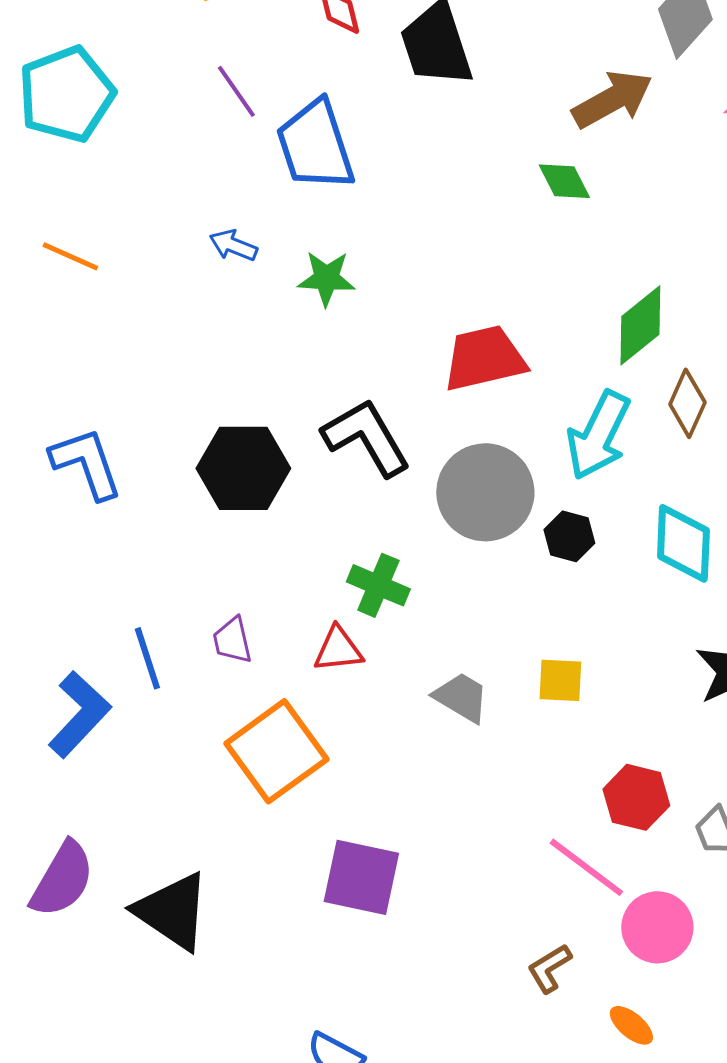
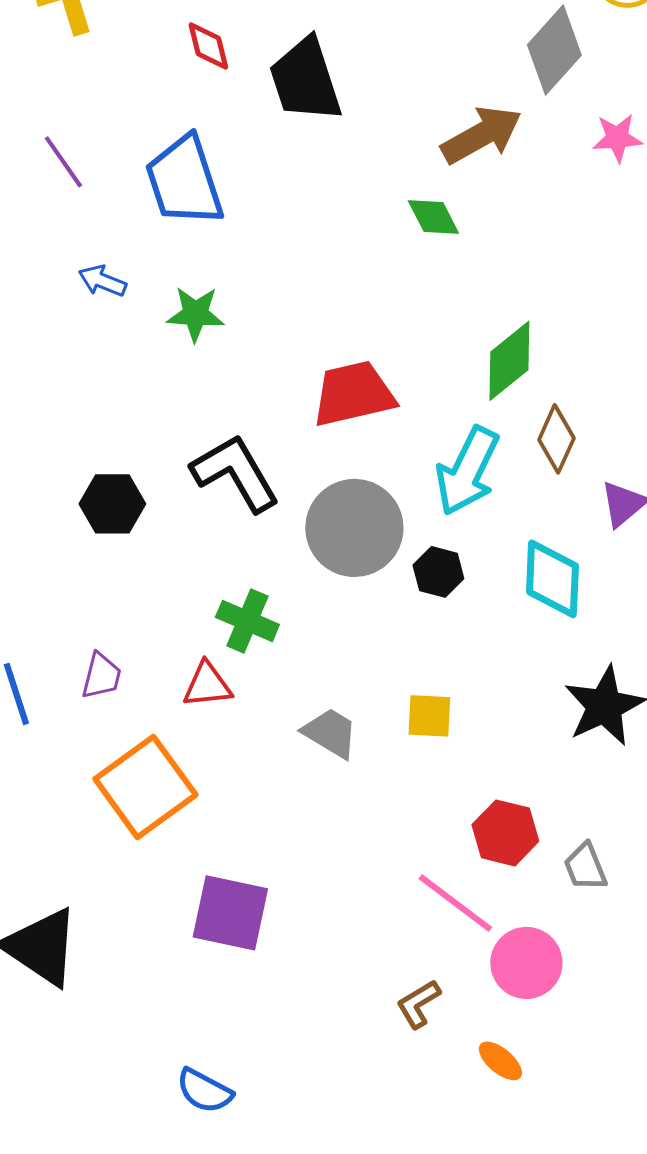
purple line: (236, 91) -> (63, 162), moved
black hexagon: (243, 468) -> (112, 504), size x0.7
purple trapezoid: (232, 640) -> (101, 676), turned -153

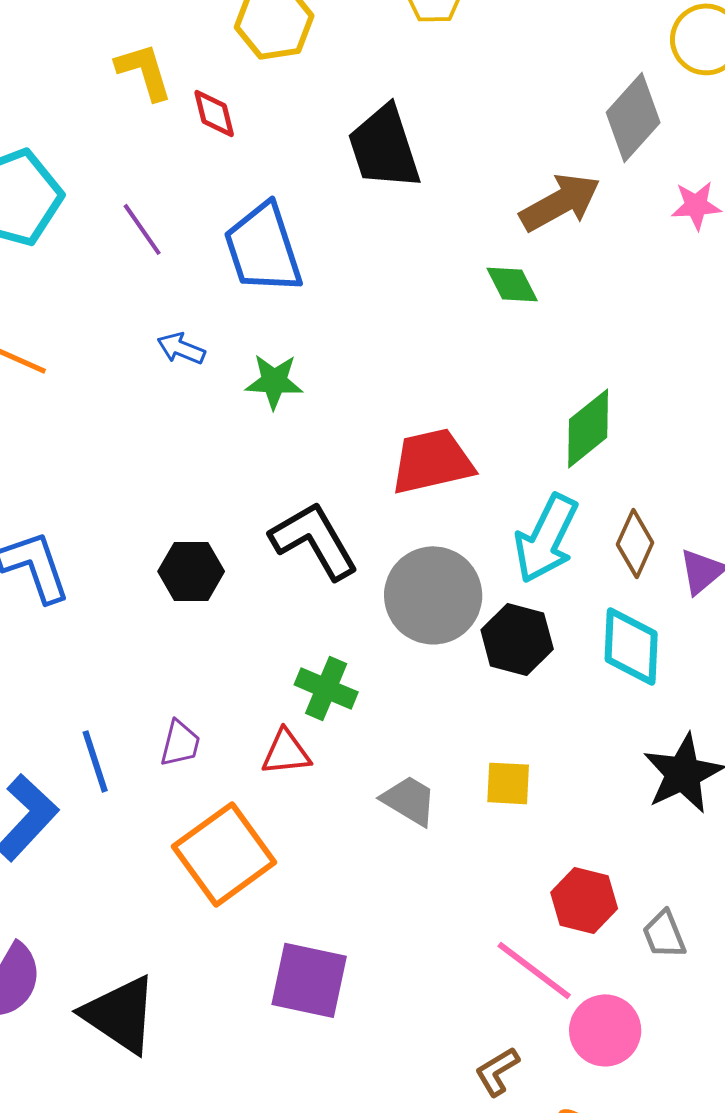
red diamond: (208, 46) -> (214, 113), moved
brown diamond: (556, 439) -> (635, 543), moved
black hexagon: (438, 572) -> (517, 639), size x1.4

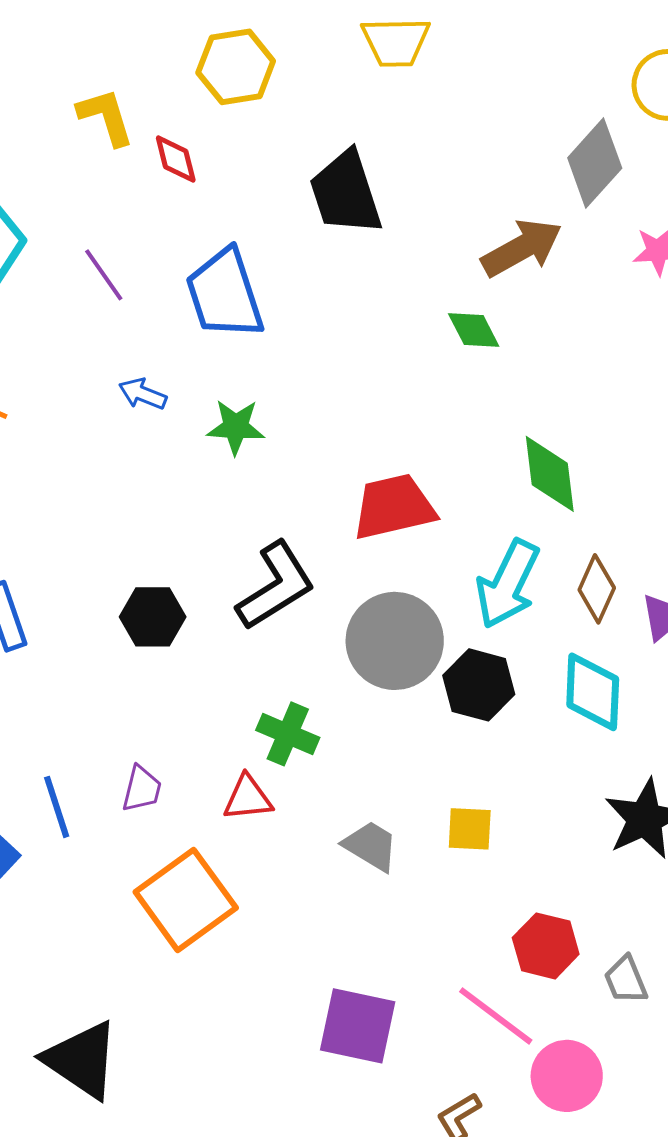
green diamond: (588, 428) -> (550, 474), turned -58
black L-shape: (314, 540) -> (276, 586), turned 88
purple square: (309, 980) -> (358, 1026), moved

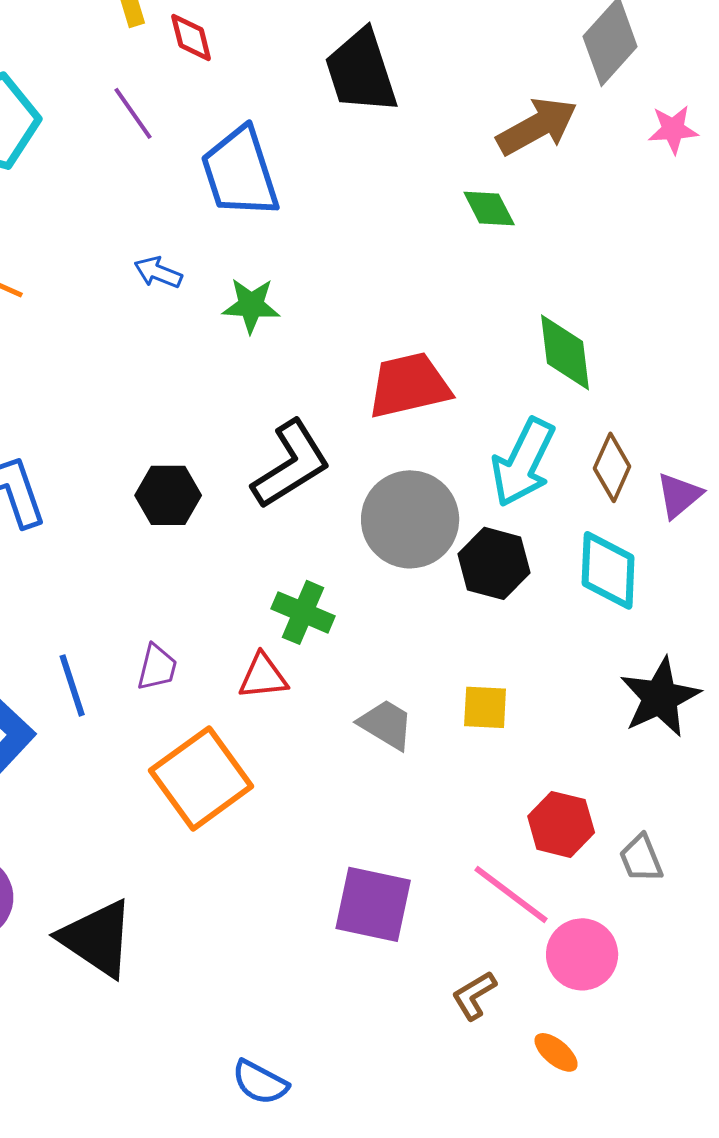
purple line: (104, 275) -> (133, 113), moved

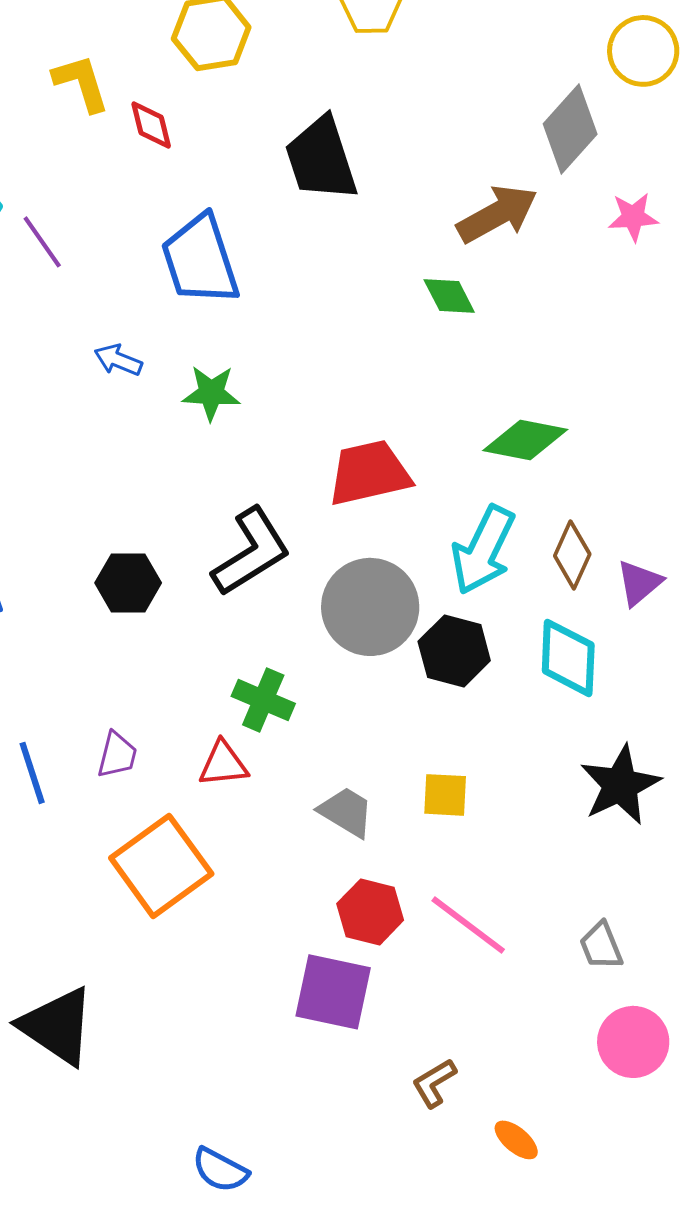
purple line: (133, 113) -> (42, 242), moved
green diamond: (565, 352) -> (525, 440), turned -72
red hexagon: (561, 824) -> (370, 912), moved
pink line: (511, 894) -> (468, 925), moved
pink circle: (582, 954) -> (633, 1042), moved

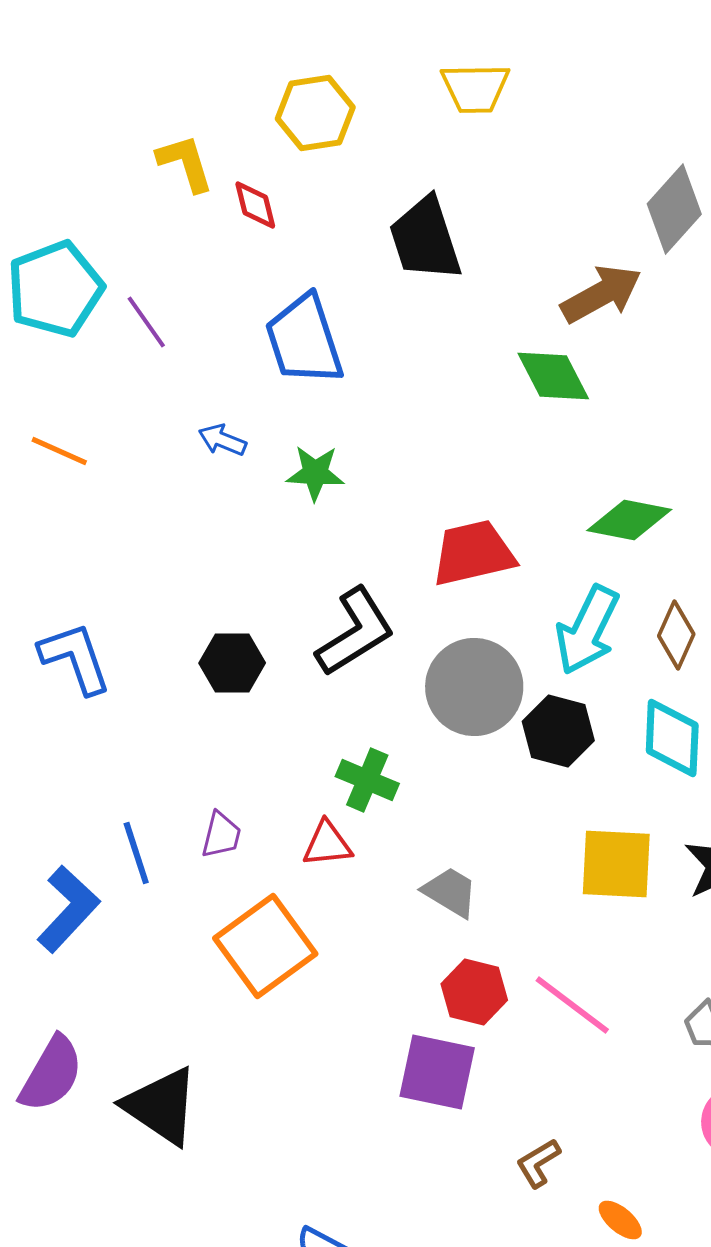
green diamond: (449, 296) -> (553, 376), size x1.4
yellow square: (445, 795) -> (616, 864), moved, size x1.6

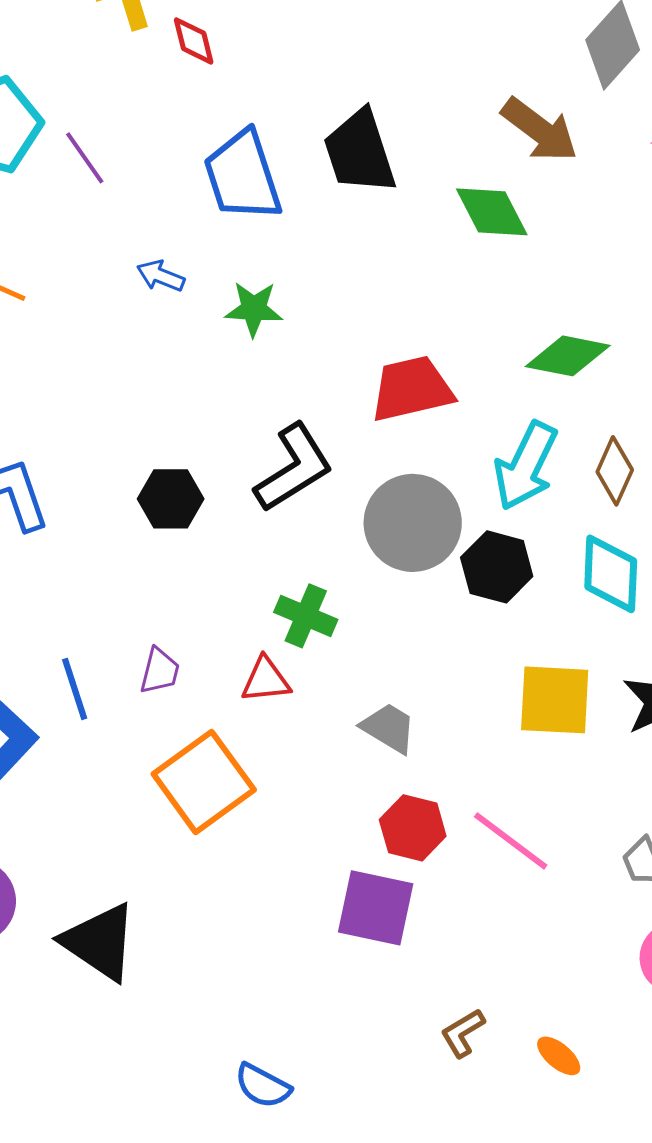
black trapezoid: (425, 239) -> (360, 152), moved
brown arrow: (601, 294) -> (540, 130), turned 66
brown L-shape: (538, 1163) -> (463, 1033), moved

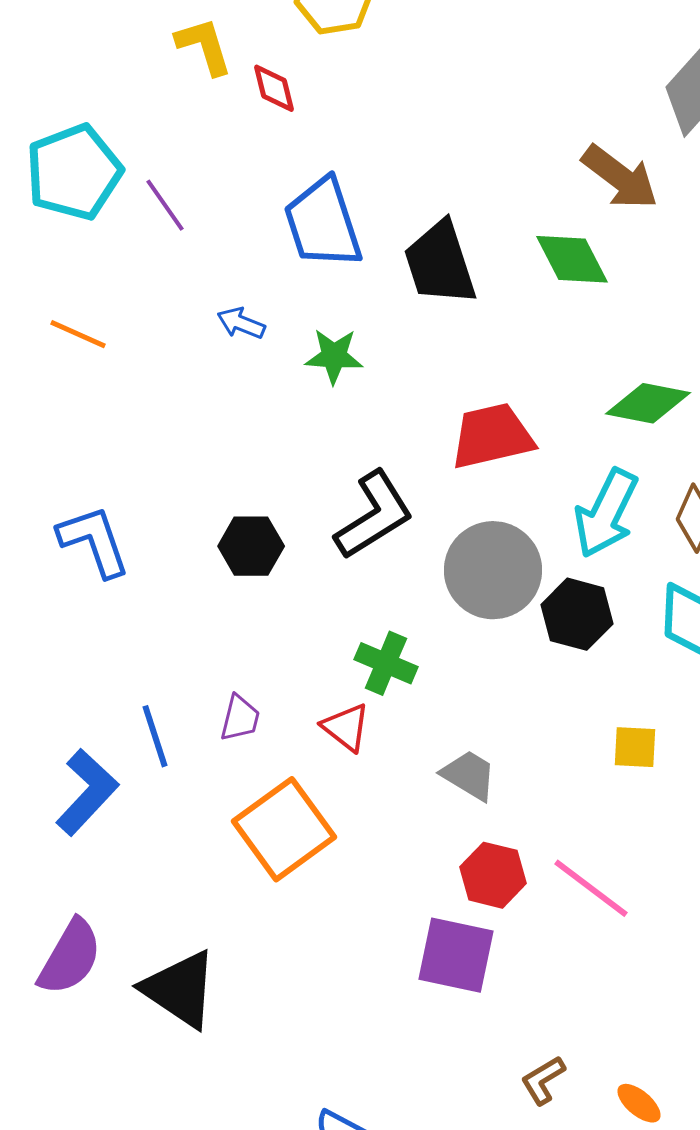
black trapezoid: (360, 152) -> (440, 263), moved
red triangle: (266, 680) -> (346, 727), turned 44
yellow square: (555, 700) -> (635, 747), size x0.6

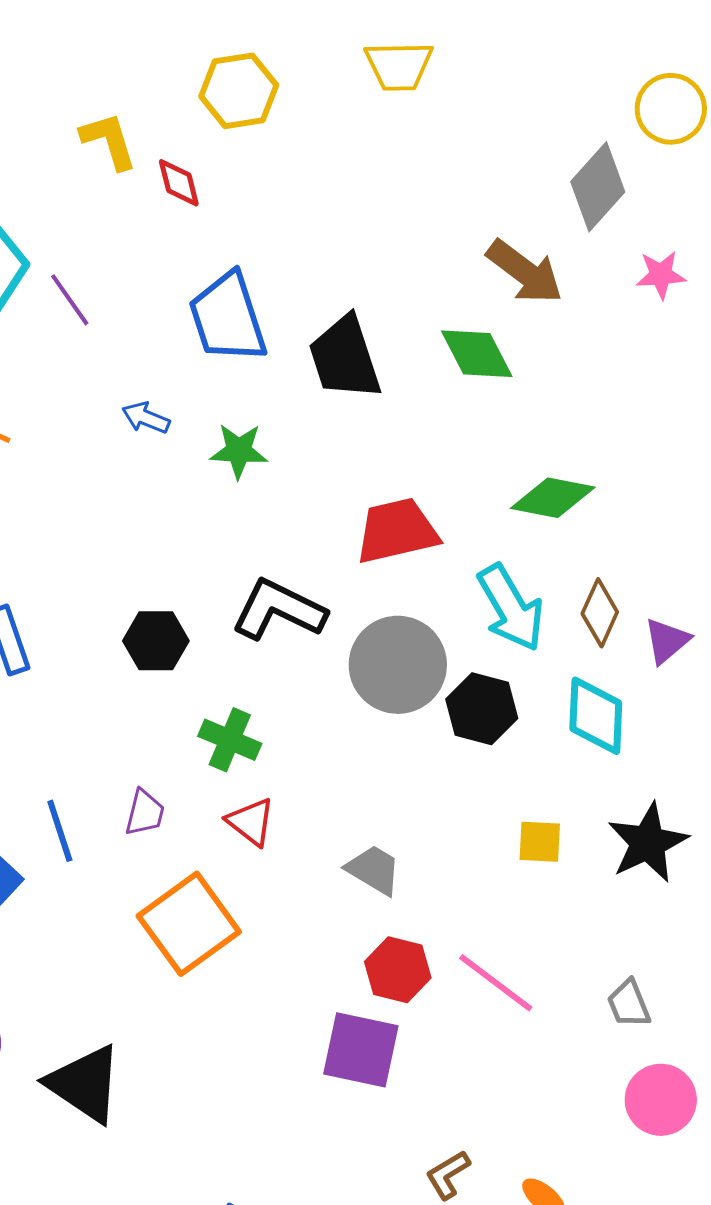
cyan arrow: (606, 513) -> (511, 608), turned -56
black L-shape: (374, 515) -> (279, 610), turned -122
green cross: (386, 663) -> (230, 740), moved

